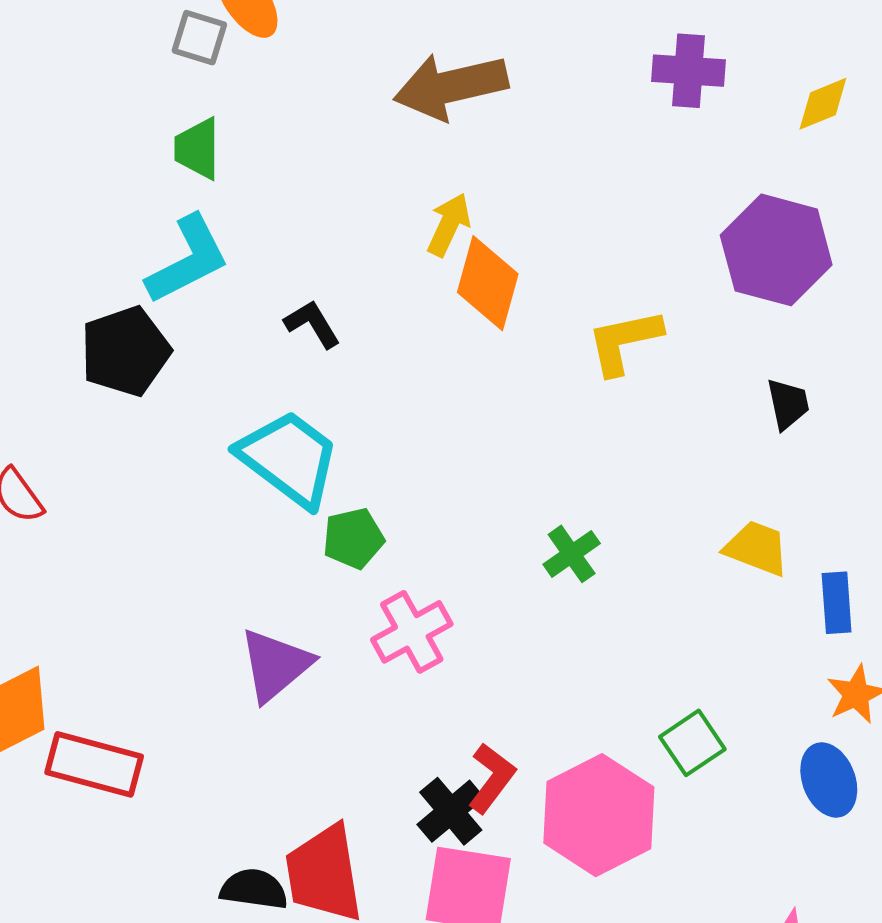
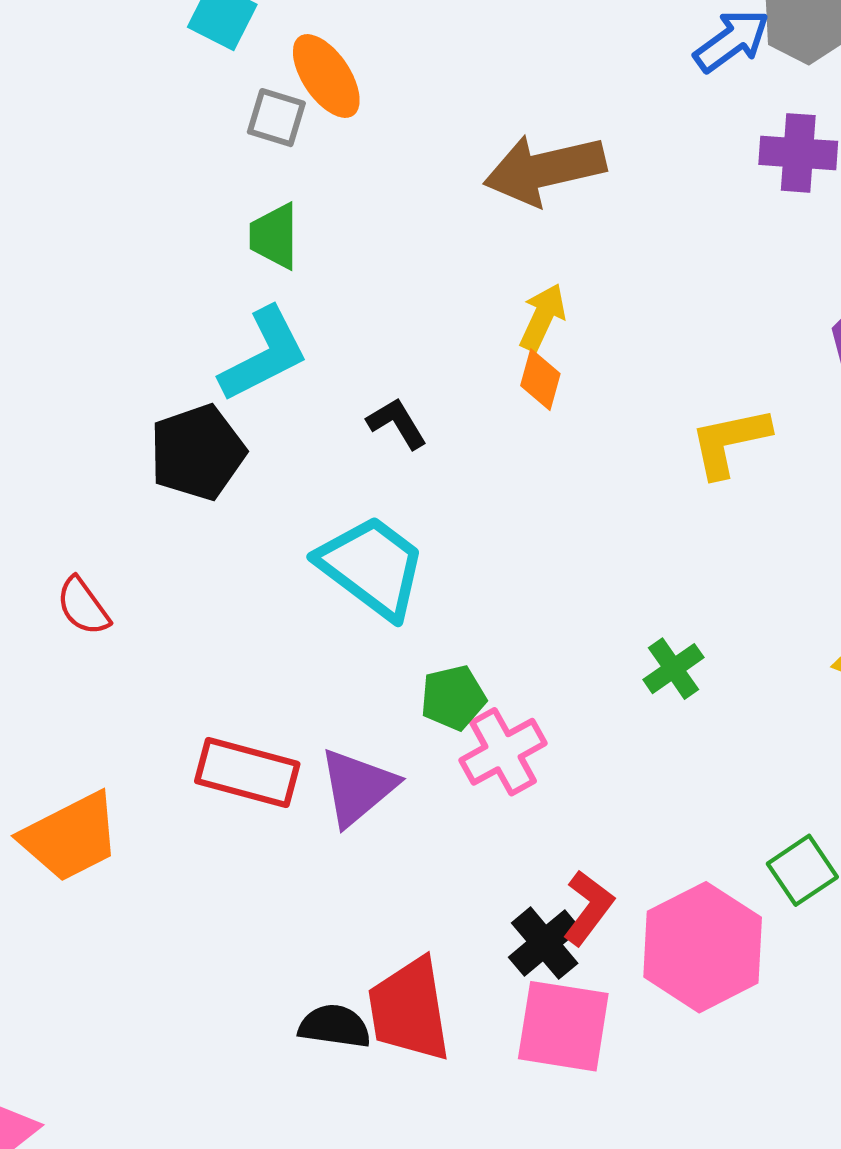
orange diamond: (488, 283) -> (540, 380), moved, size x0.6
green pentagon: (353, 538) -> (453, 698), moved
red rectangle: (94, 764) -> (247, 773), moved

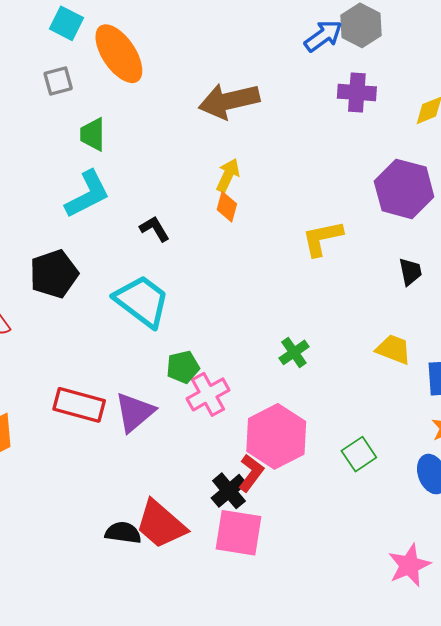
orange ellipse: (326, 76) -> (119, 54), size x1.4
gray square: (276, 118) -> (58, 81), moved, turned -32
black pentagon: (197, 452) -> (54, 274), moved
pink hexagon: (703, 947) -> (276, 436), moved
red trapezoid: (409, 1010) -> (161, 524), turned -40

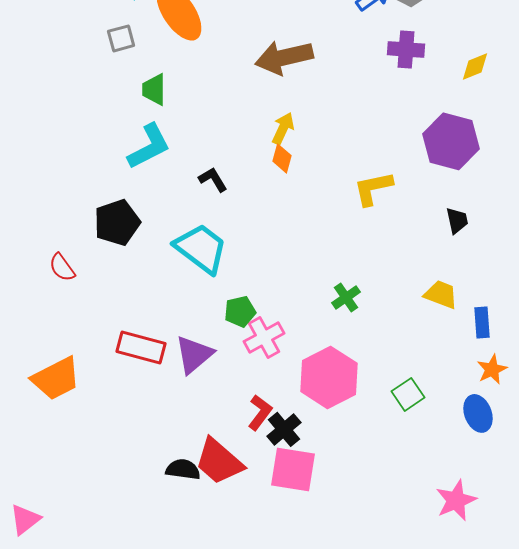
red L-shape: (251, 473) -> (260, 412), moved

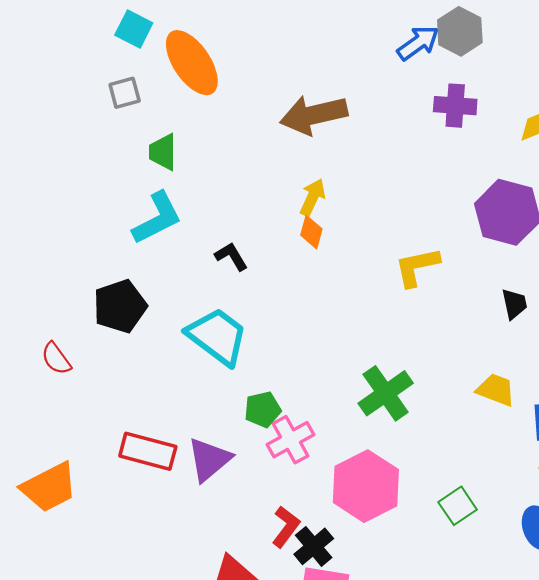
green cross: (346, 297) -> (386, 393), size x1.6

